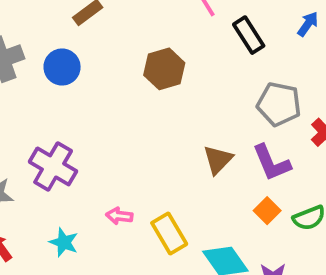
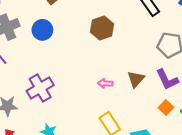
purple cross: (53, 166) -> (40, 88), turned 32
pink arrow: (119, 216) -> (105, 83), moved

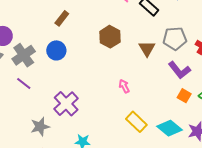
brown triangle: (136, 79) -> (147, 49), moved
pink arrow: (105, 83) -> (124, 86), turned 72

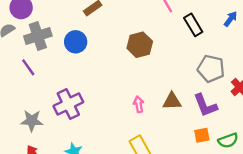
brown triangle: (147, 49) -> (172, 101), moved, turned 42
orange square: (184, 96) -> (202, 135), turned 32

